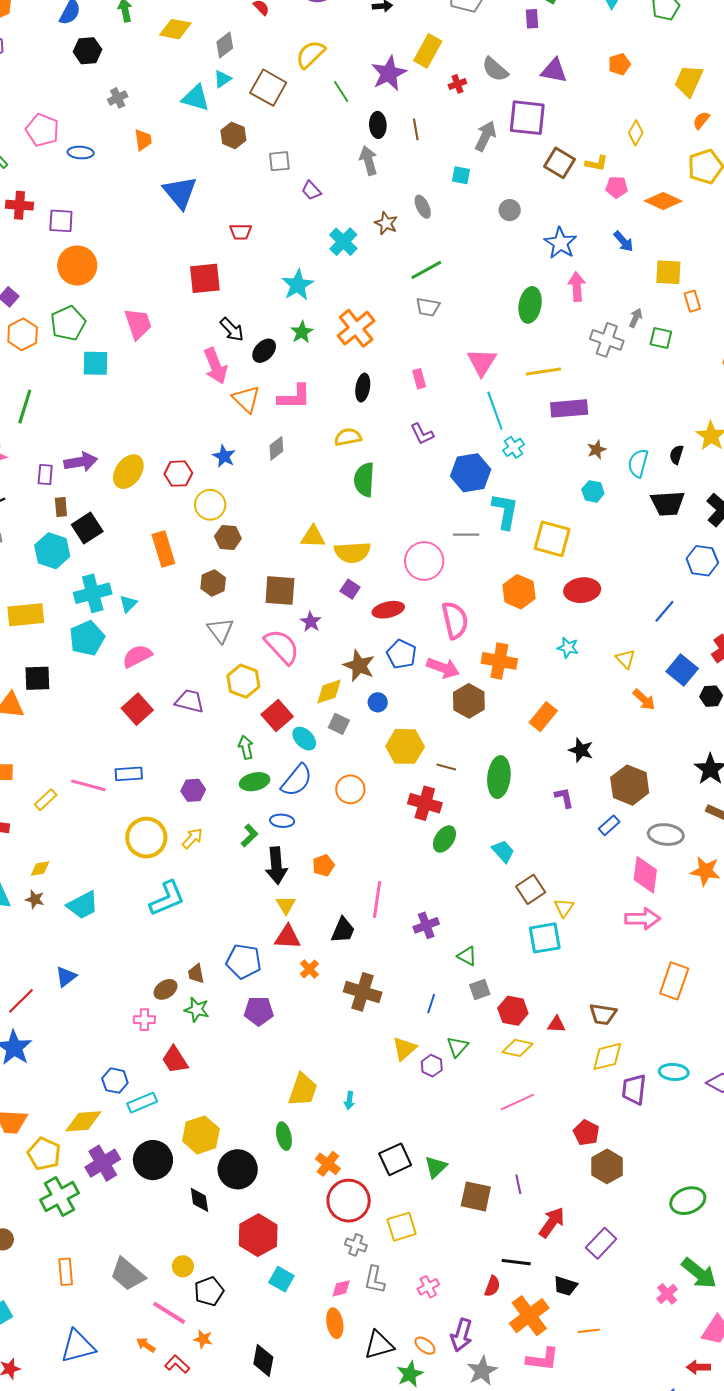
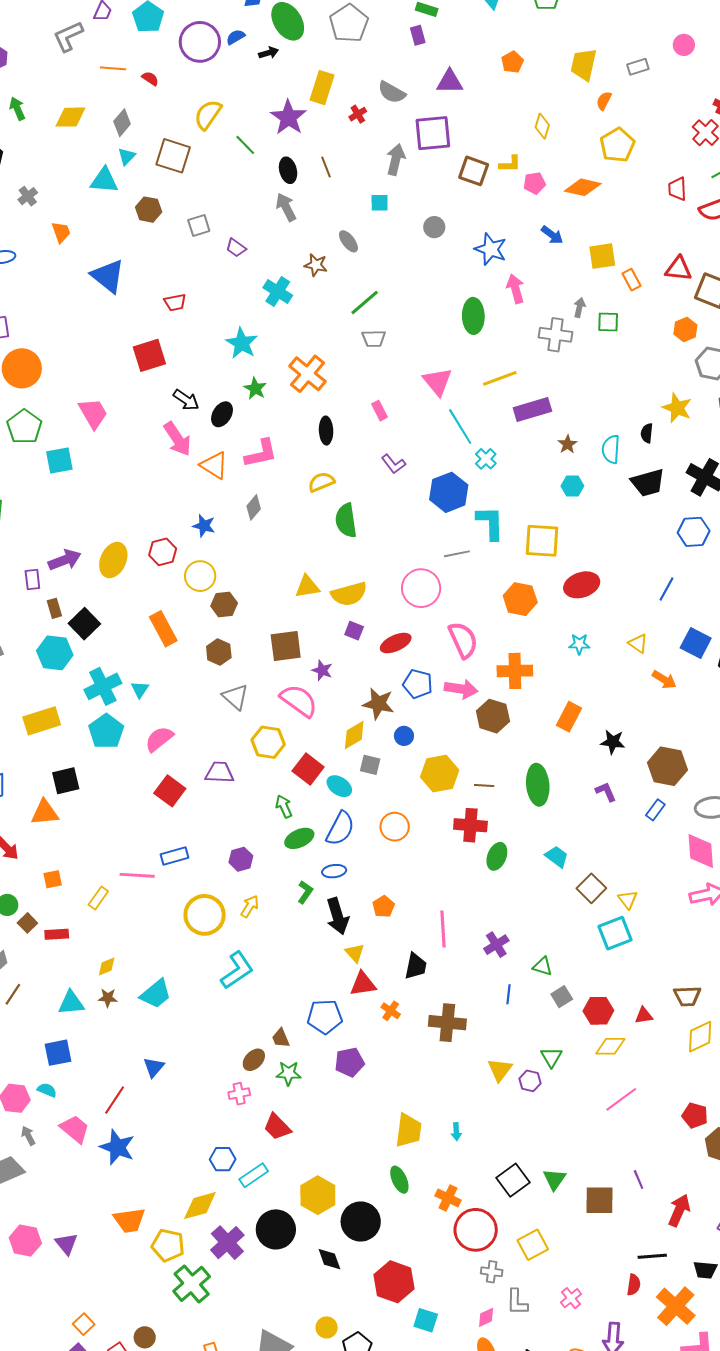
blue line: (431, 1004) -> (509, 994), moved

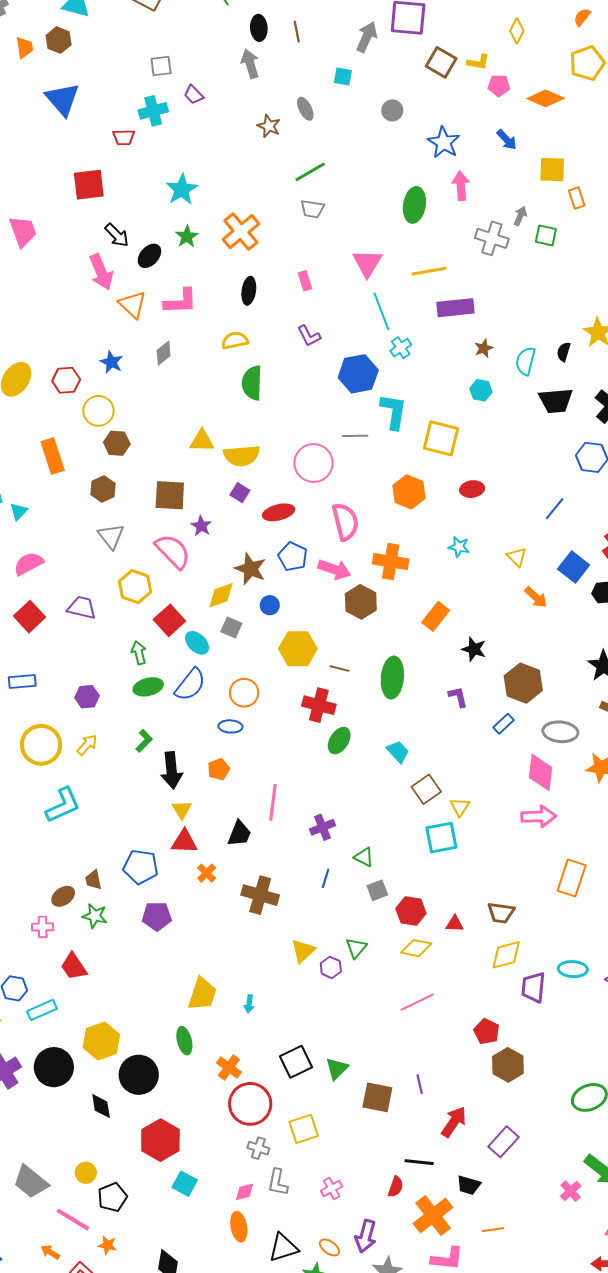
brown hexagon: (149, 210) -> (59, 40), moved
cyan cross: (278, 292) -> (153, 111), moved, turned 32
red ellipse: (582, 585) -> (472, 489), size x0.7
blue ellipse: (334, 871) -> (230, 726), moved

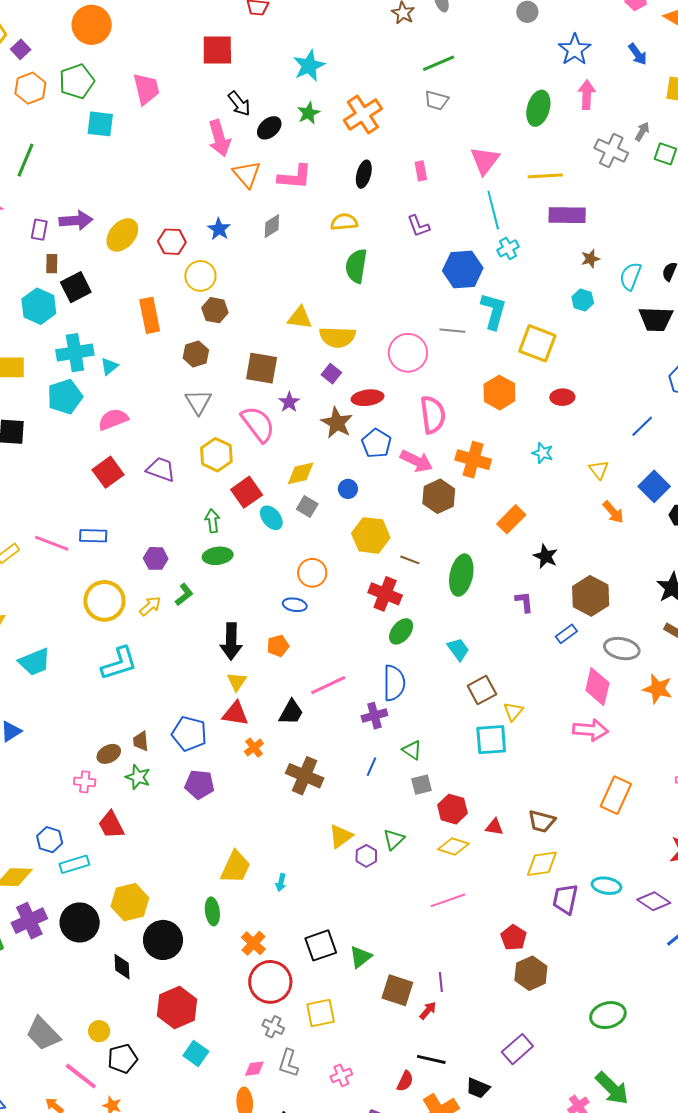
brown star: (250, 569) -> (337, 423), moved
blue semicircle: (190, 685) -> (394, 683), moved, turned -45
green L-shape: (144, 741) -> (184, 595), moved
pink line: (273, 802) -> (328, 685), turned 51
red arrow: (454, 1122) -> (428, 1011), moved, size x0.6

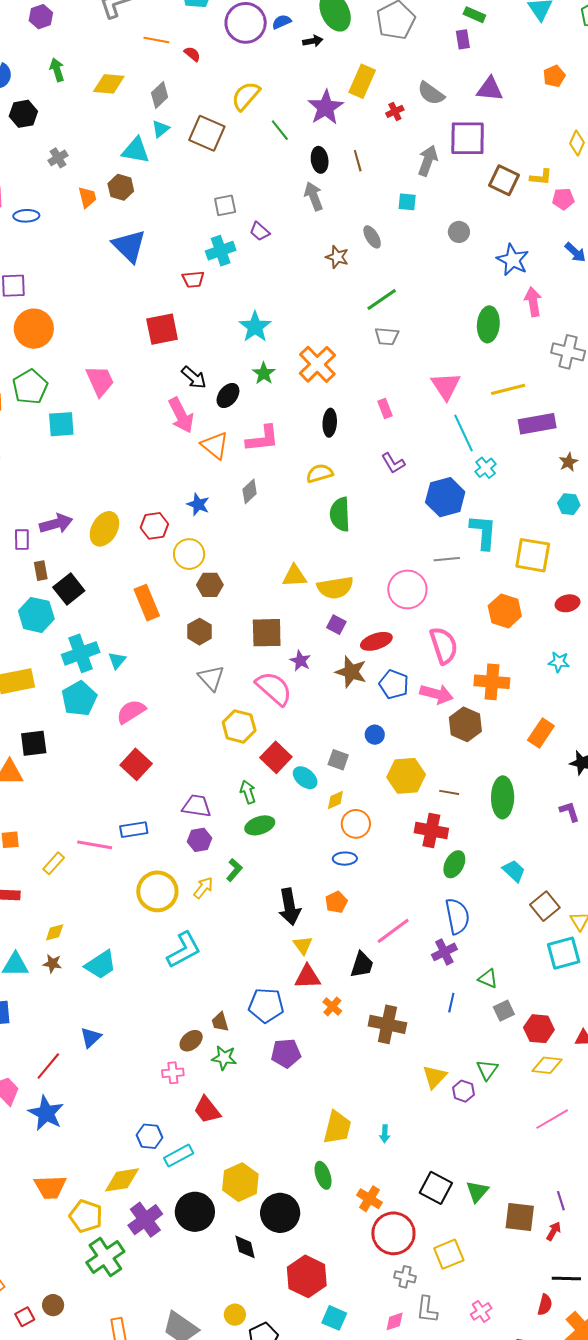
purple trapezoid: (161, 469) -> (197, 806), moved
yellow diamond: (301, 473) -> (335, 800), moved, size x0.7
black square: (321, 945) -> (436, 1188), turned -32

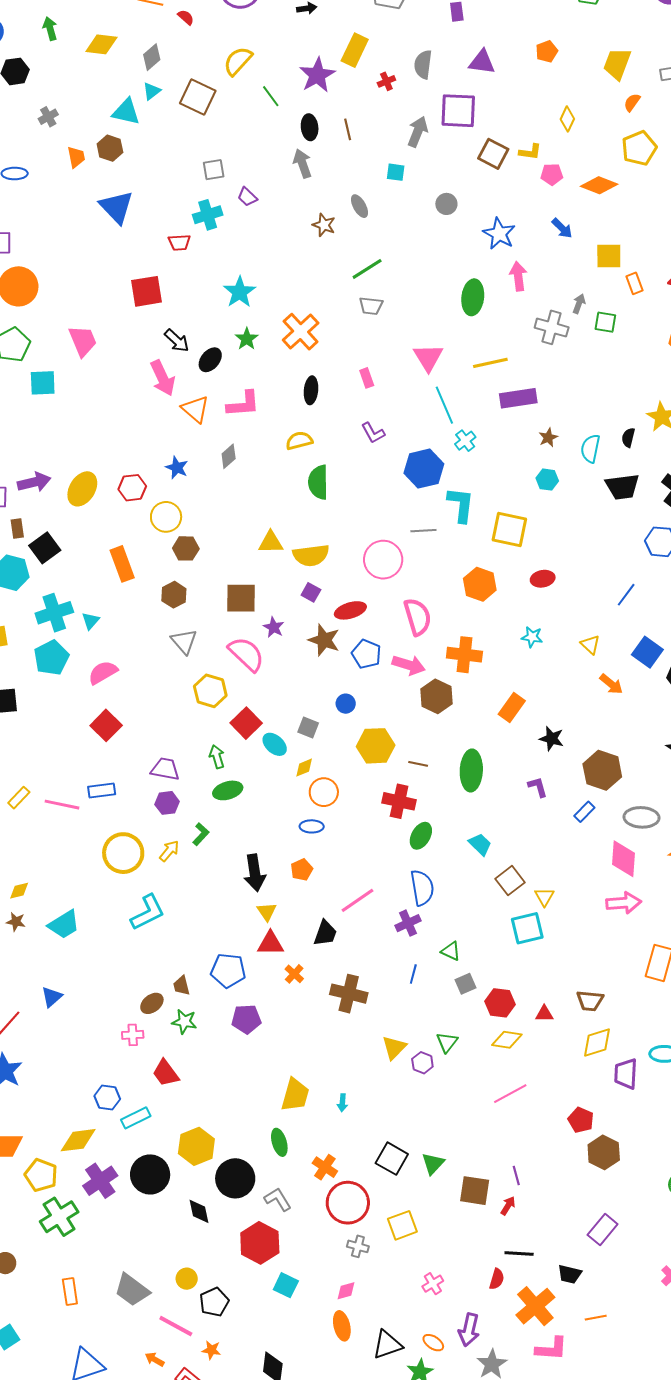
gray semicircle: (431, 93) -> (423, 64), turned 60
yellow rectangle: (54, 863) -> (19, 798), moved
gray L-shape: (427, 1310) -> (278, 1199), moved, turned 140

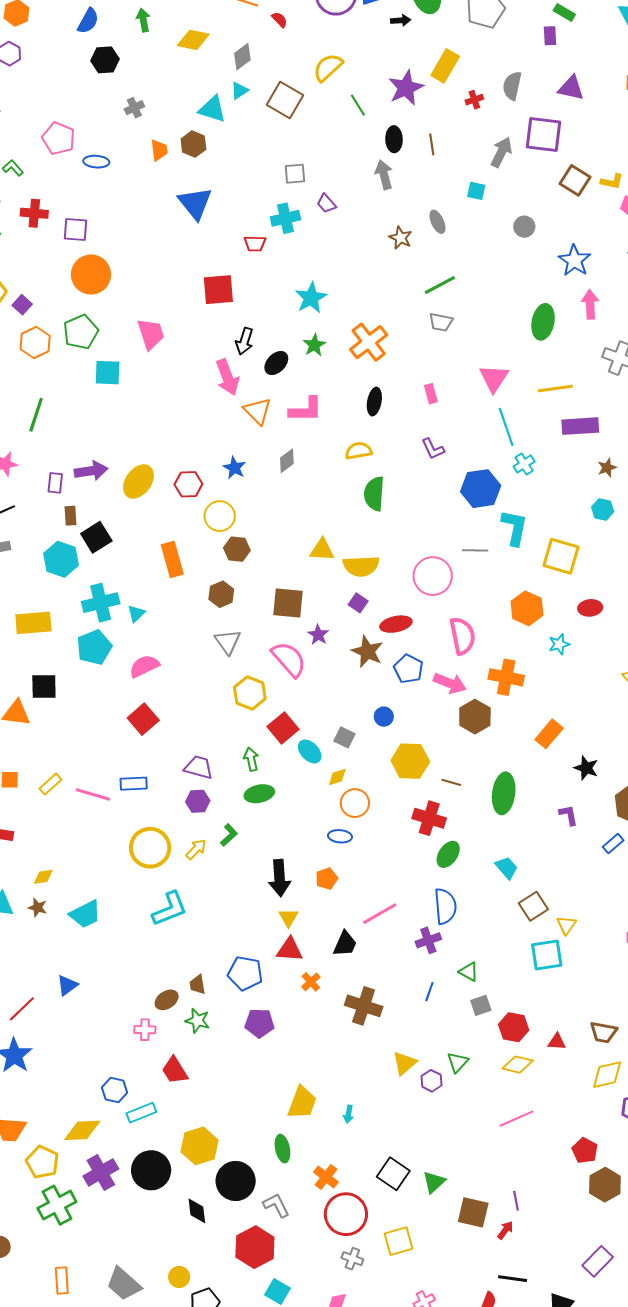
black arrow: (177, 341) -> (244, 341), turned 60
cyan star: (532, 637) -> (559, 644), moved, turned -30

